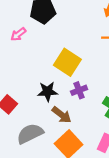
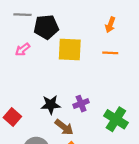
yellow square: (67, 62) -> (70, 50), moved, turned -30

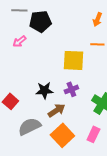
yellow square: (70, 50) -> (73, 60), moved
brown arrow: (64, 127) -> (56, 110), turned -72

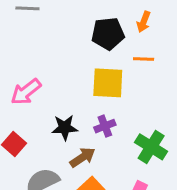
black pentagon: (40, 21) -> (108, 34), moved
pink arrow: (19, 41) -> (26, 92), moved, size x1.5

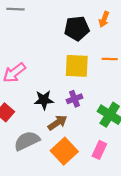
orange line: (144, 59) -> (110, 59), moved

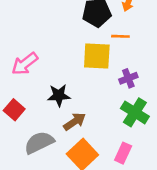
orange line: (110, 59) -> (120, 36), moved
purple cross: (74, 99) -> (128, 78), moved

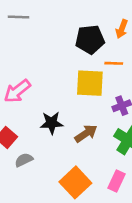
brown arrow: (75, 122) -> (86, 133), moved
gray semicircle: (39, 143) -> (24, 160), moved, size x0.6

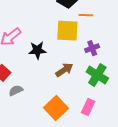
black star: (52, 123) -> (37, 50), moved

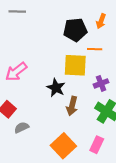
black star: (37, 50) -> (56, 88), moved, turned 30
brown arrow: (64, 70) -> (72, 106), turned 138

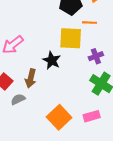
brown arrow: (72, 106) -> (31, 78), moved
pink rectangle: (97, 145) -> (92, 116), turned 49

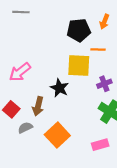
orange square: (59, 117) -> (57, 135), moved

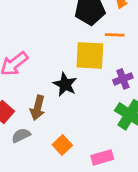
orange square: (57, 135) -> (62, 145), size x0.6
pink rectangle: (100, 145) -> (102, 157), moved

